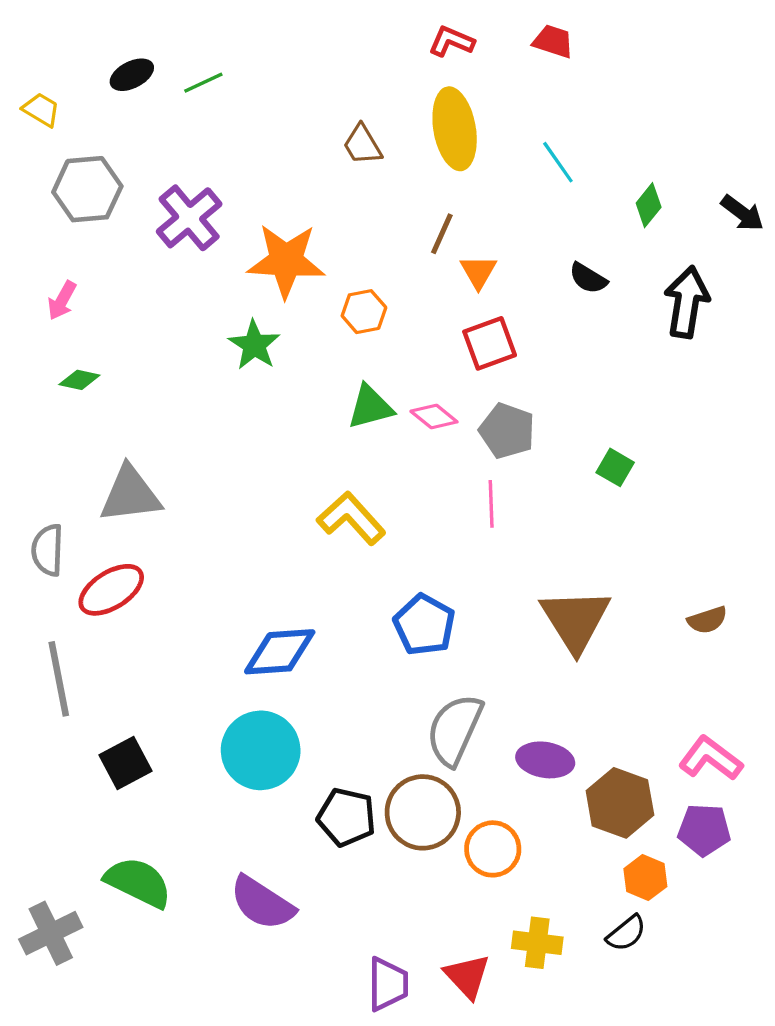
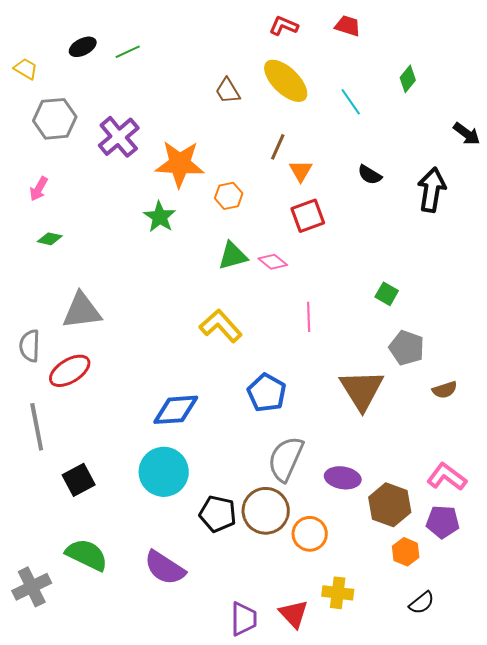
yellow ellipse: (455, 129) -> (286, 81), turned -36
green diamond: (649, 205) -> (408, 79), moved
gray pentagon: (507, 431) -> (407, 348), moved
black semicircle: (626, 933) -> (422, 603), moved

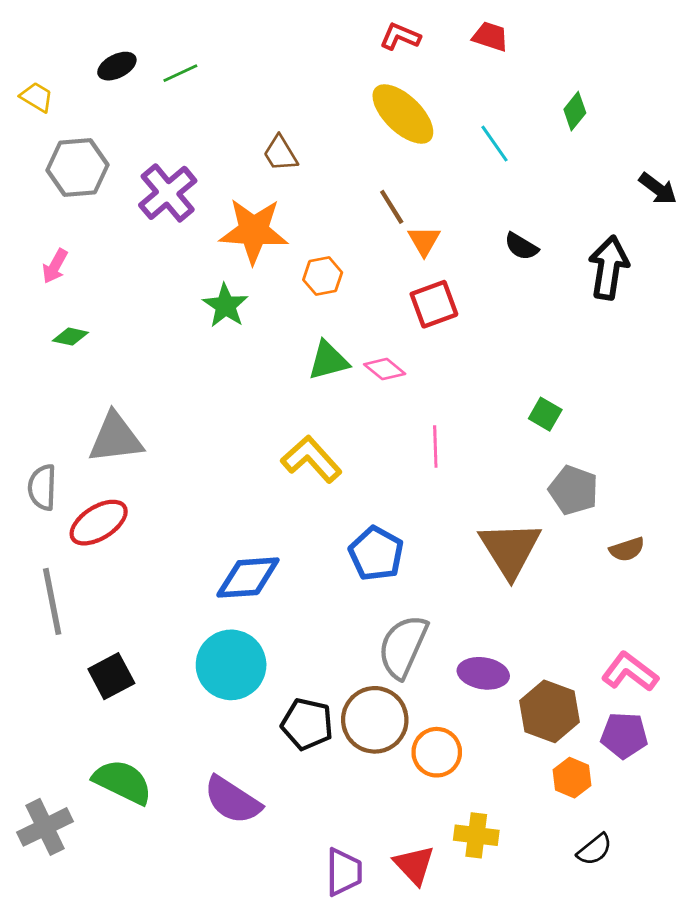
brown trapezoid: (228, 91) -> (280, 153), moved
brown line: (278, 147) -> (392, 207), turned -56

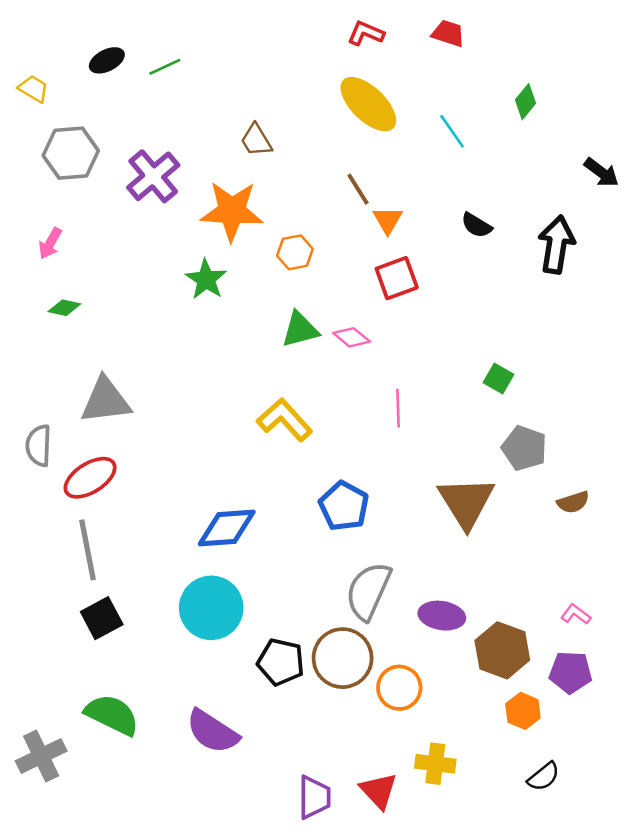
gray line: (52, 601) -> (88, 550), moved
pink L-shape: (630, 672) -> (576, 614), size x0.6

